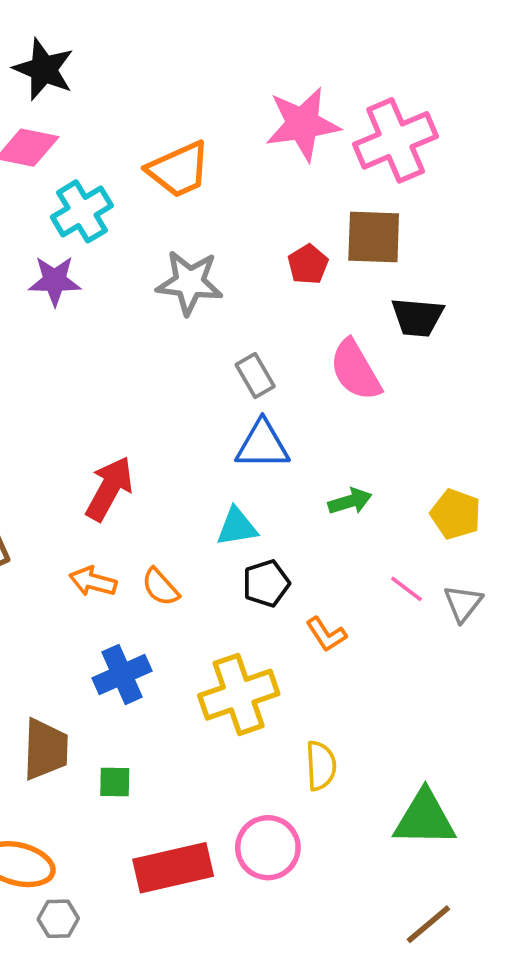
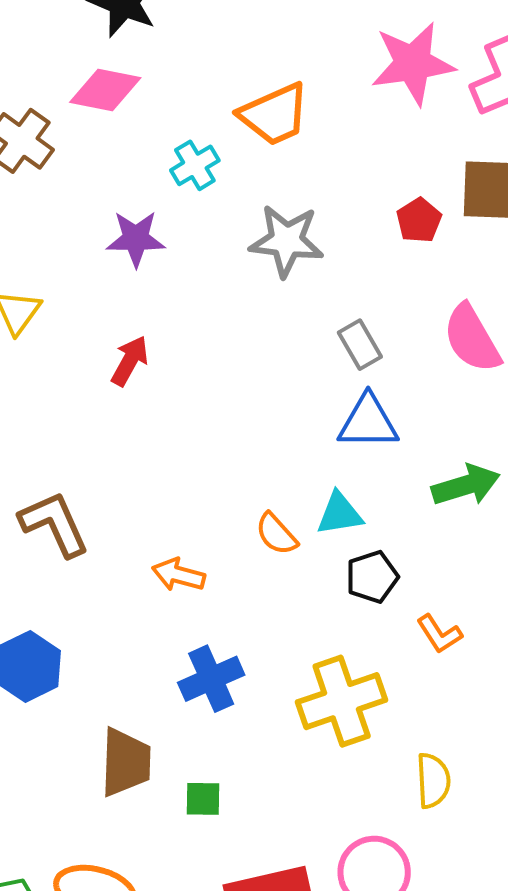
cyan cross: (82, 211) -> (195, 165), moved, size x0.7
red arrow: (109, 489) -> (130, 361), moved, size x0.7
green arrow: (350, 501) -> (466, 485), size x1.4
orange semicircle: (160, 587) -> (276, 534), moved

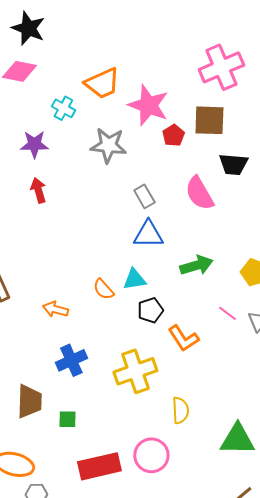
pink star: (413, 63) -> (148, 105), moved, turned 30
cyan cross: (195, 165) -> (63, 108), turned -30
red arrow: (130, 361) -> (38, 190), moved, turned -45
orange L-shape: (439, 634) -> (183, 338), size x1.4

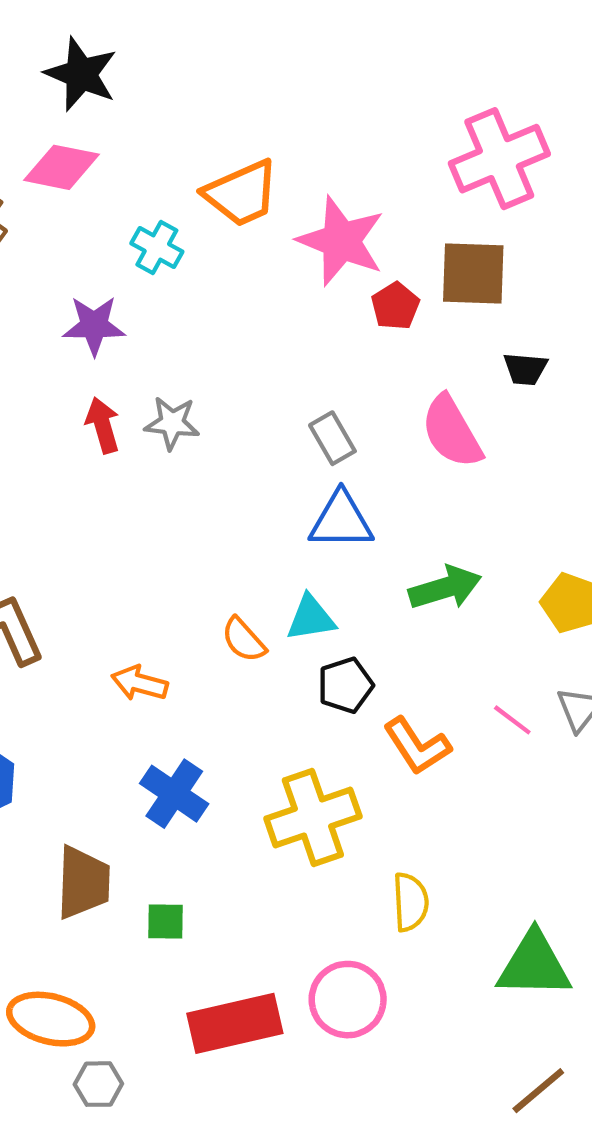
gray star: (108, 145) -> (172, 423), moved, size x0.7
black trapezoid: (233, 164) -> (525, 369), size x0.7
pink line: (227, 313) -> (512, 720), moved
blue cross: (71, 360) -> (174, 794), turned -32

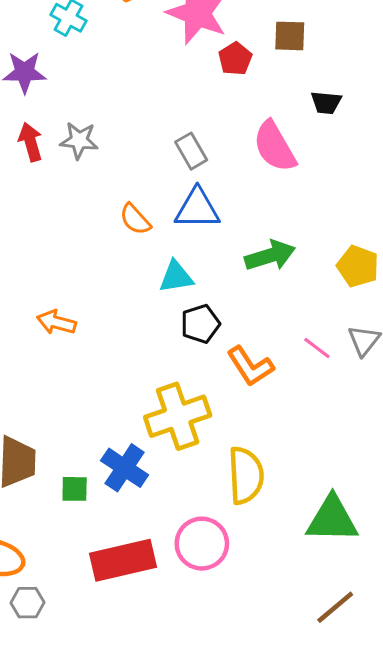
brown square: (473, 273) -> (290, 36), size x0.7
orange semicircle: (244, 640) -> (135, 219), moved
blue cross: (174, 794) -> (125, 468), moved
yellow semicircle: (410, 902) -> (246, 475), size x1.4

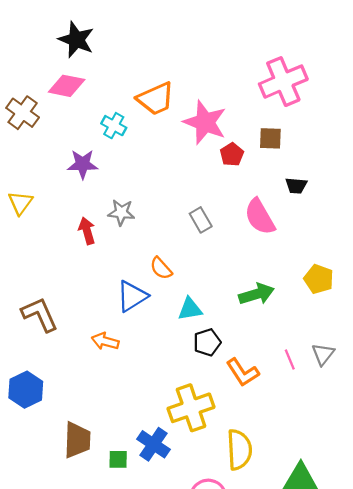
red arrow: (31, 142) -> (87, 231), moved
blue triangle: (197, 209) -> (132, 296), moved, turned -32
yellow pentagon: (358, 266) -> (319, 279), moved
pink line: (317, 348) -> (290, 360), turned 30

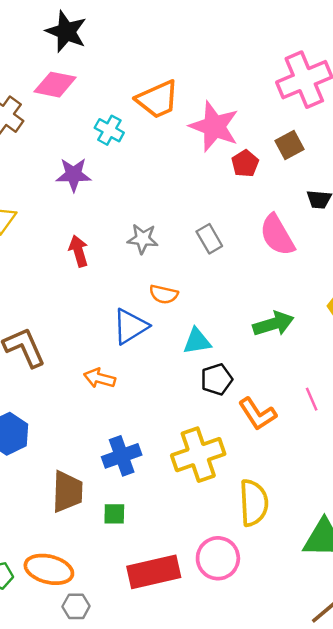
brown square: (270, 138) -> (289, 145), turned -30
gray star: (121, 212) -> (143, 239), moved
orange semicircle: (161, 268) -> (164, 294), turned -35
blue cross: (153, 444) -> (122, 456), moved, turned 36

